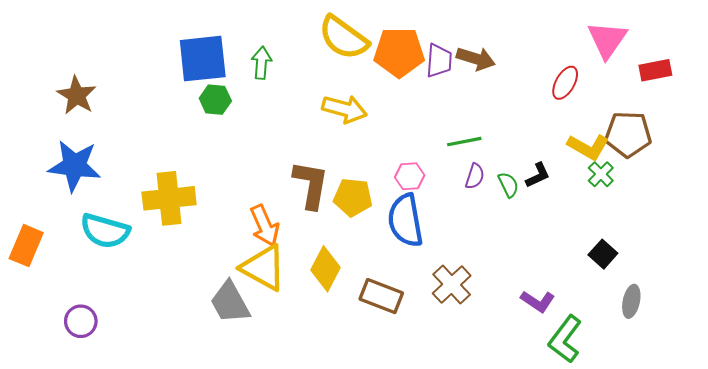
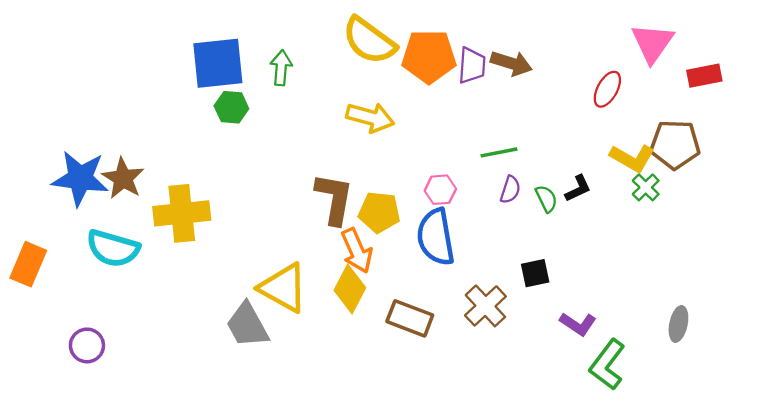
brown star: (77, 95) -> (123, 178), moved
orange arrow: (265, 226) -> (357, 251), moved
black square: (603, 254) -> (535, 273), moved, turned 36

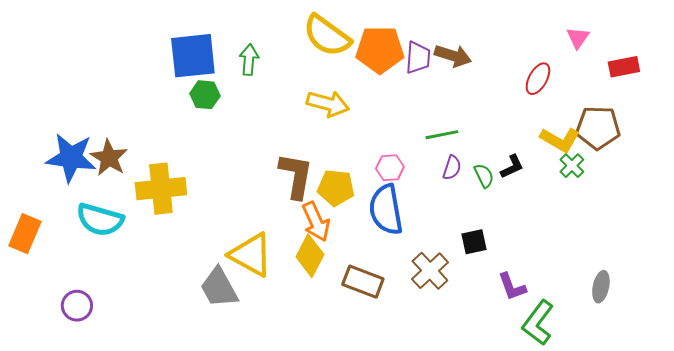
pink triangle: (653, 43) -> (578, 38), size x0.6
purple L-shape: (578, 324) -> (512, 287), turned 36

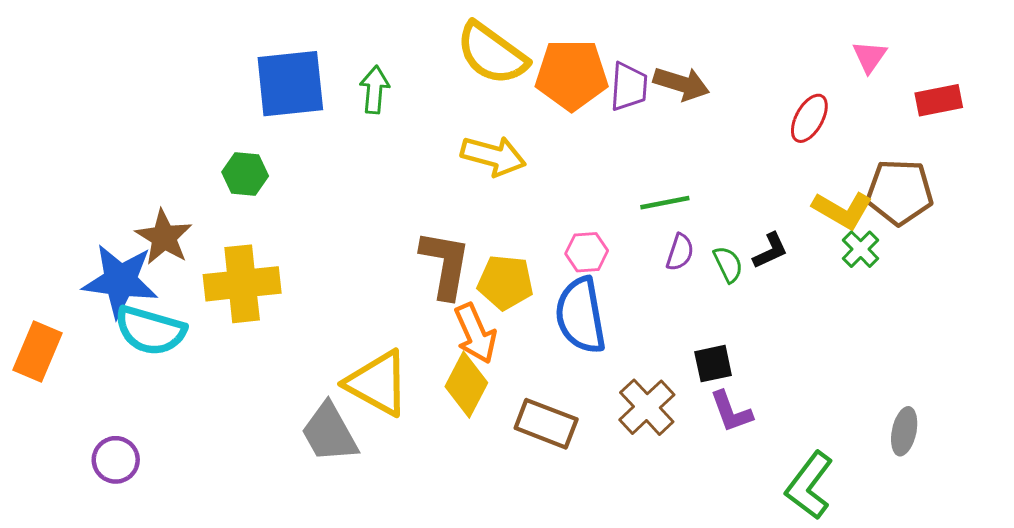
green hexagon: (205, 95) -> (245, 174), moved
blue star: (71, 158) -> (120, 281), moved
purple L-shape: (512, 287) -> (731, 412), moved

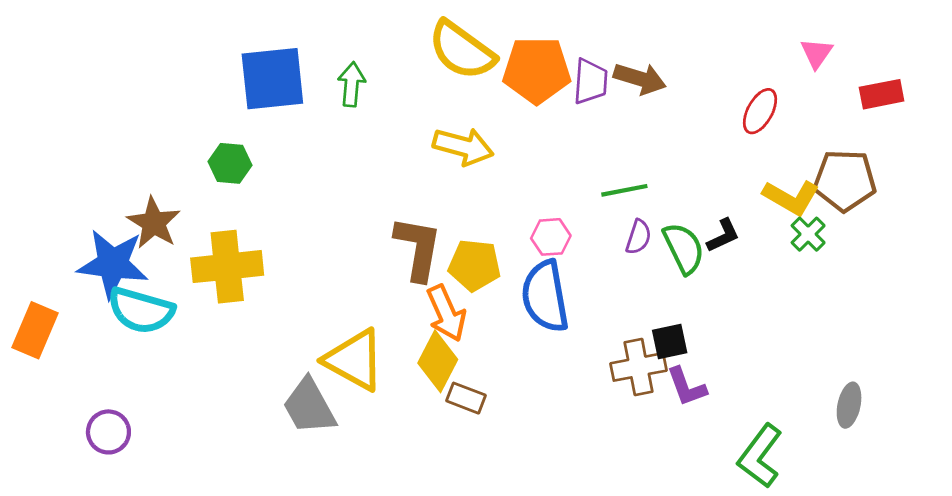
green semicircle: (728, 264) -> (684, 248), size x1.5
brown cross: (647, 407) -> (638, 367), moved, turned 32
brown rectangle: (546, 424) -> (466, 398), moved, size x0.7

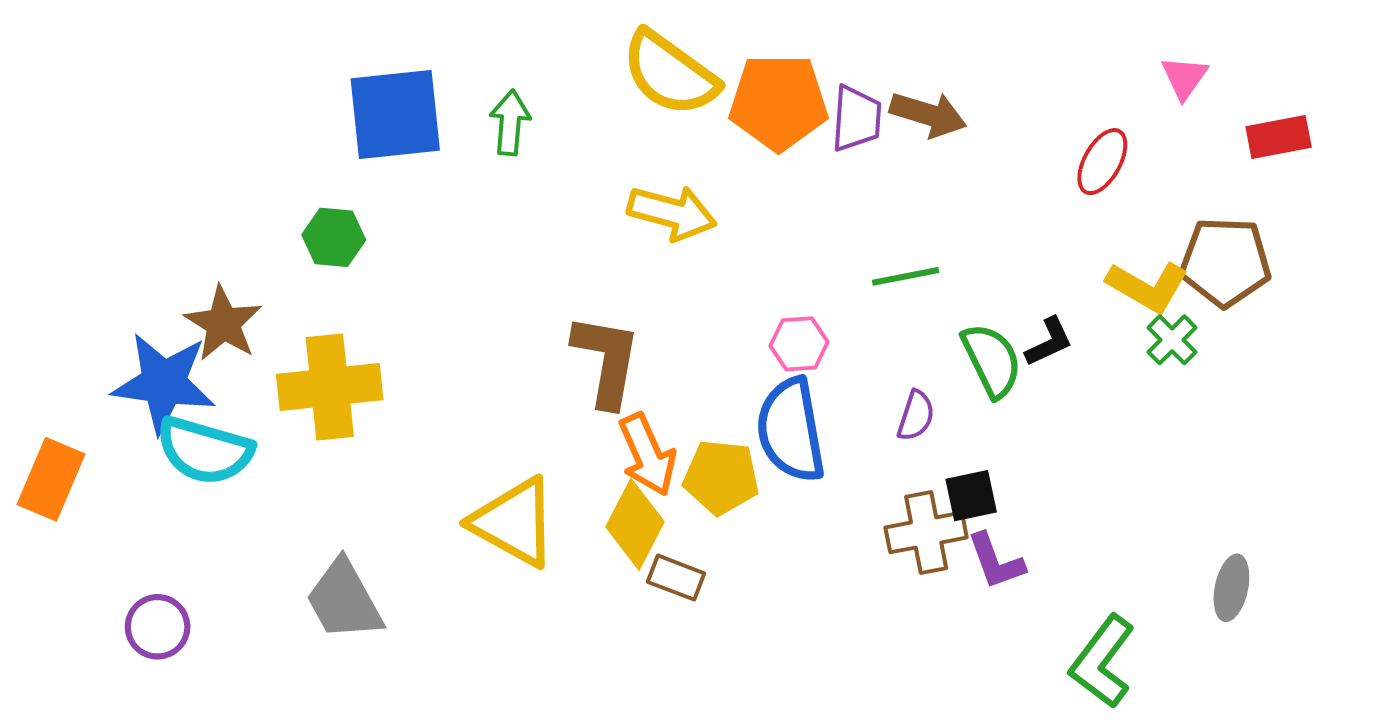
purple semicircle: (638, 237) -> (916, 416), moved
yellow pentagon: (475, 265) -> (721, 477), moved
gray trapezoid: (309, 407) -> (344, 600), moved

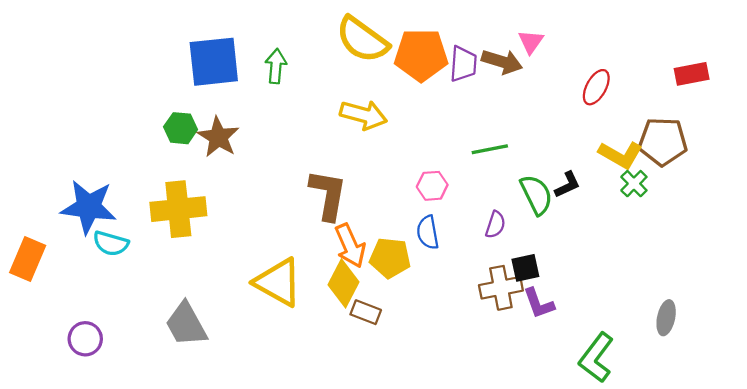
pink triangle: (1184, 78) -> (531, 42), moved
brown star: (223, 323) -> (218, 137), moved
blue semicircle: (791, 430) -> (428, 232), size x0.6
cyan semicircle: (205, 451) -> (111, 243), size x0.7

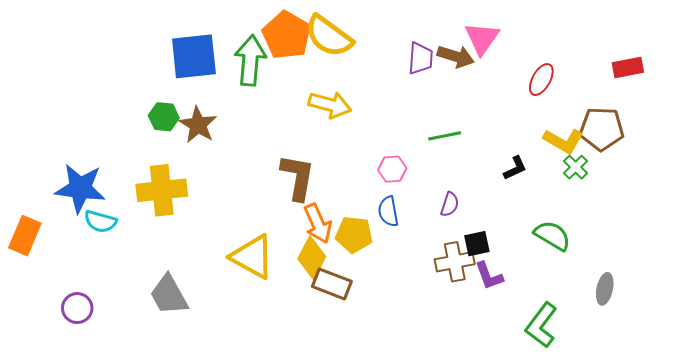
pink triangle: (531, 42) -> (482, 38), size x1.5
orange pentagon: (421, 55) -> (287, 35), moved, turned 30
green arrow: (276, 66) -> (250, 60), size x1.6
green semicircle: (536, 195) -> (552, 236), moved, turned -33
brown rectangle: (366, 312) -> (332, 284), size x1.4

